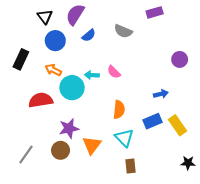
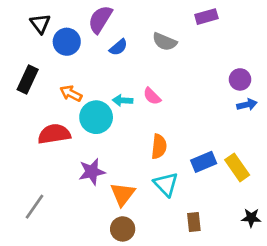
black triangle: (45, 17) -> (40, 24), moved
blue circle: (55, 41) -> (67, 42), moved
blue arrow: (161, 94) -> (247, 105), moved
brown circle: (61, 150) -> (123, 229), moved
brown rectangle: (131, 166) -> (194, 222), moved

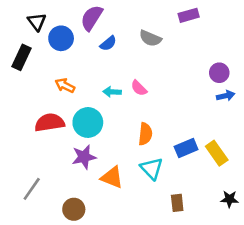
black rectangle: (28, 79) -> (21, 57), moved
cyan circle: (96, 117) -> (88, 122), moved
orange triangle: (123, 194) -> (112, 177), turned -45
brown circle: (123, 229) -> (74, 209), moved

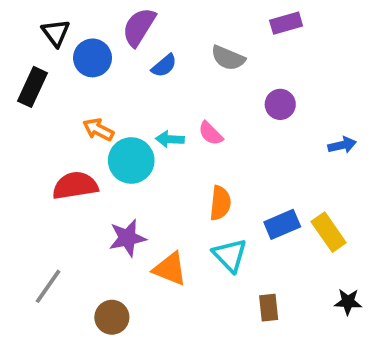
purple circle: (219, 73) -> (280, 104), moved
cyan circle: (88, 122) -> (131, 160), moved

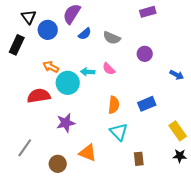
gray semicircle: (228, 58) -> (112, 38), moved
blue arrow: (342, 145) -> (177, 75), turned 40
blue rectangle: (282, 224) -> (147, 104), moved
yellow rectangle: (329, 232) -> (178, 131), moved
orange triangle: (170, 269) -> (88, 153), moved

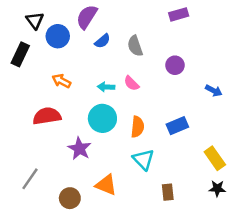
gray semicircle: (112, 38) -> (135, 46), turned 48
cyan circle: (68, 83) -> (102, 118), moved
purple star: (66, 123) -> (79, 149), turned -30

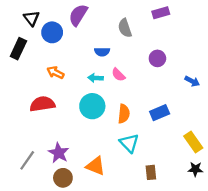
blue semicircle: (102, 41) -> (102, 52), moved, turned 40
gray semicircle: (135, 46) -> (125, 28), moved
purple star: (79, 149) -> (59, 153), moved

